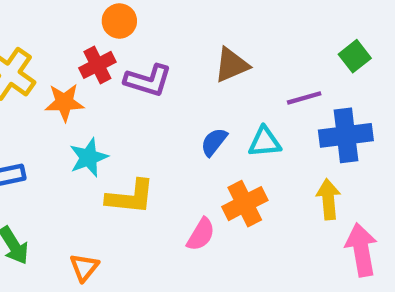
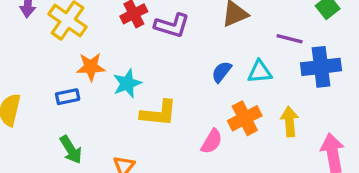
purple line: (304, 98) -> (290, 39), turned 30
orange star: (64, 102) -> (91, 67), moved
yellow arrow: (328, 199) -> (290, 122), moved

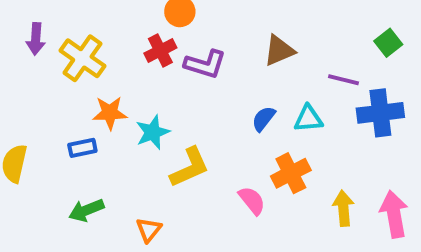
yellow L-shape: (159, 113) -> (190, 167), turned -30
yellow arrow: (290, 122) -> (343, 208), moved
pink semicircle: (212, 141) -> (252, 200), turned -70
green arrow: (71, 150) -> (86, 210), turned 100

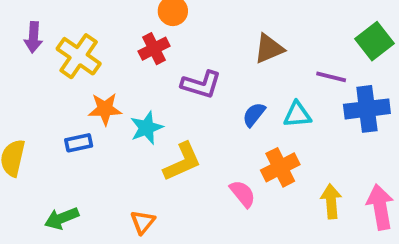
green square: (388, 43) -> (374, 41), size x1.4
purple L-shape: (205, 64) -> (201, 84), moved
green arrow: (86, 210) -> (62, 218), moved

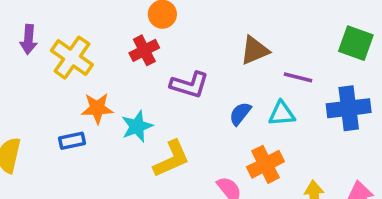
green square: (374, 41) -> (356, 43), turned -32
purple line: (331, 77) -> (298, 77), moved

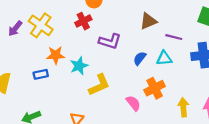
purple arrow: (29, 40) -> (15, 29), moved, turned 35

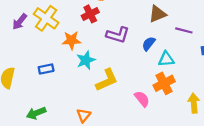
orange star: (56, 55) -> (71, 40), moved
blue semicircle: (140, 58) -> (149, 44), moved
cyan triangle: (164, 58) -> (166, 59), moved

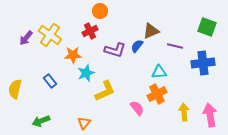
blue semicircle: (149, 44) -> (137, 46), moved
blue rectangle: (46, 69) -> (50, 81), turned 64

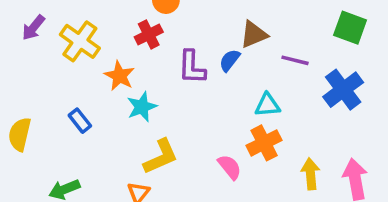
purple arrow: (26, 38) -> (33, 28), moved
purple L-shape: (115, 50) -> (192, 67), turned 75
orange star: (73, 55) -> (119, 76), turned 30
blue cross: (203, 63) -> (343, 90), turned -30
yellow L-shape: (105, 91) -> (161, 157), moved

